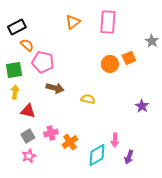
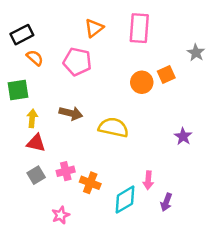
pink pentagon: (43, 62) -> (77, 62), moved
yellow arrow: (15, 92) -> (32, 118), moved
yellow semicircle: (88, 99) -> (113, 127), size x1.6
orange cross: (70, 142) -> (90, 183), turned -35
pink star: (29, 156) -> (61, 215), moved

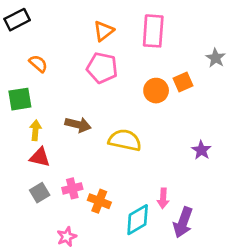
black rectangle: (22, 35) -> (17, 20), moved
pink pentagon: (77, 62) -> (102, 68), moved
purple arrow: (166, 202) -> (183, 222), size x1.5

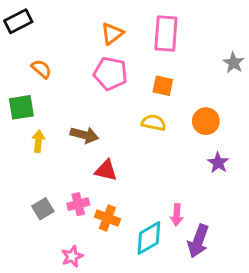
orange square: (183, 82) -> (163, 86), moved, turned 36
orange circle: (156, 91) -> (206, 121), moved
yellow semicircle: (125, 140) -> (154, 123), moved, size x0.7
red triangle: (40, 157) -> (106, 170), moved

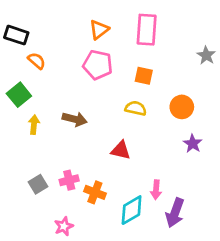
black rectangle: (18, 21) -> (16, 35), moved, turned 45
green square: (21, 107) -> (19, 95), turned -30
red triangle: (106, 170) -> (121, 150), moved

